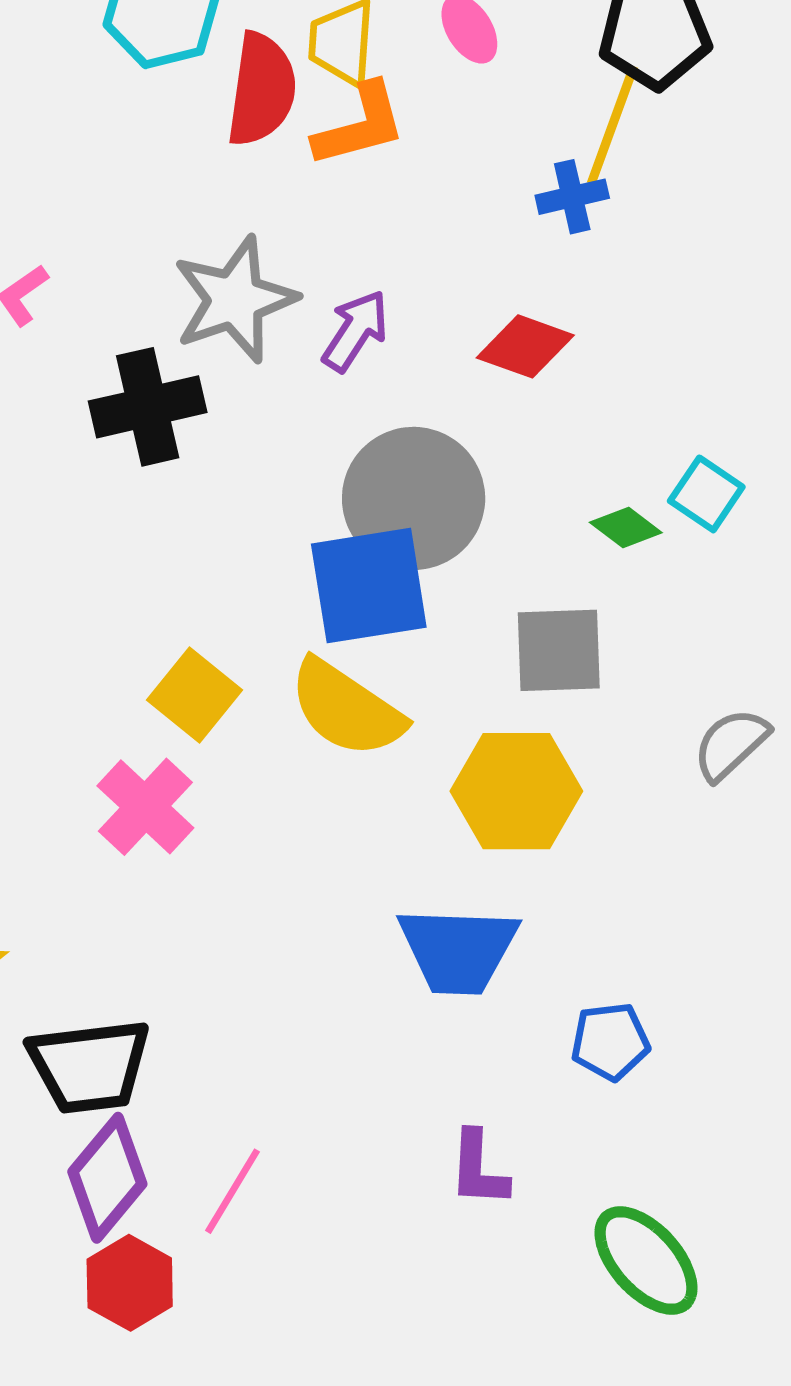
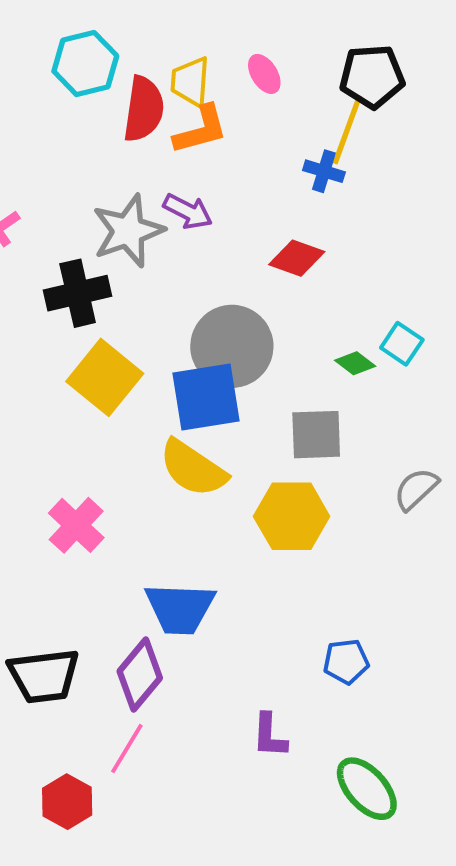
blue cross: (572, 197) -> (324, 171), turned 30
purple arrow: (355, 331) -> (188, 211), moved, turned 84
yellow square: (195, 695) -> (105, 377), moved, size x1.4
blue trapezoid: (458, 950) -> (180, 608), moved
purple diamond: (107, 1178) -> (140, 675), moved

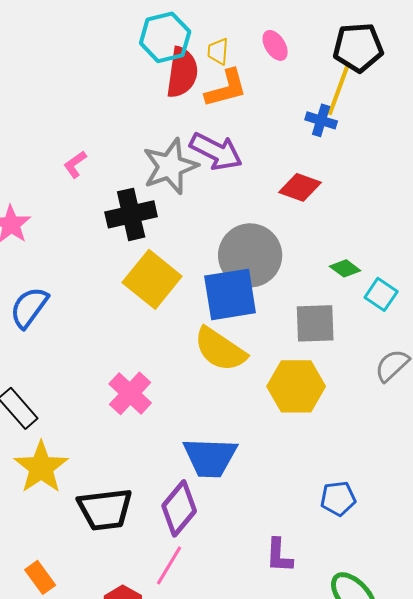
cyan hexagon: (85, 64) -> (165, 37), moved
yellow trapezoid: (190, 82) -> (218, 51), size x0.7
purple arrow: (188, 211) -> (216, 151), size x1.4
cyan square: (402, 344) -> (381, 294), moved

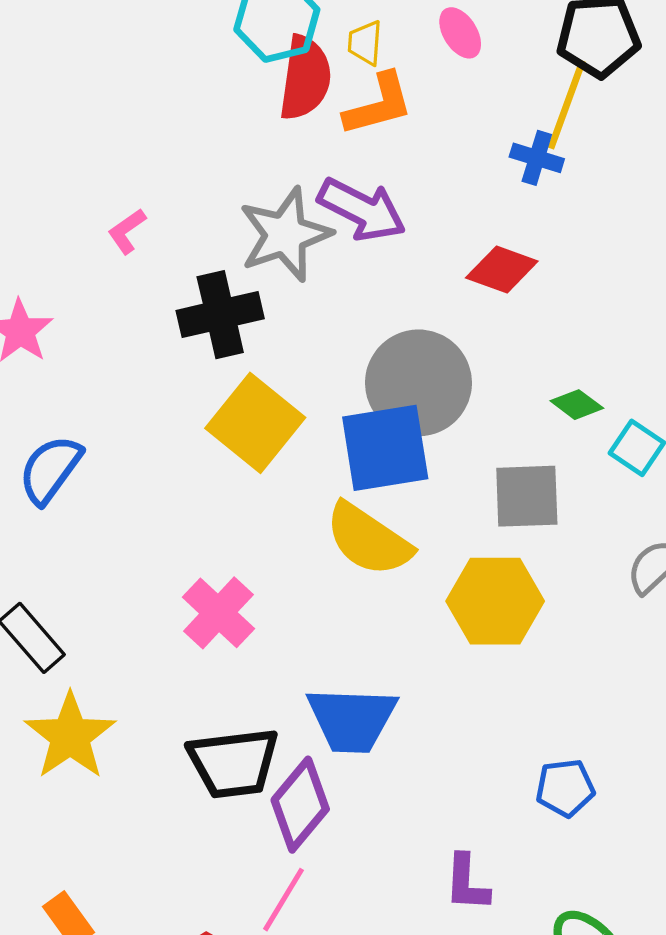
black trapezoid: (105, 509) -> (233, 763), moved

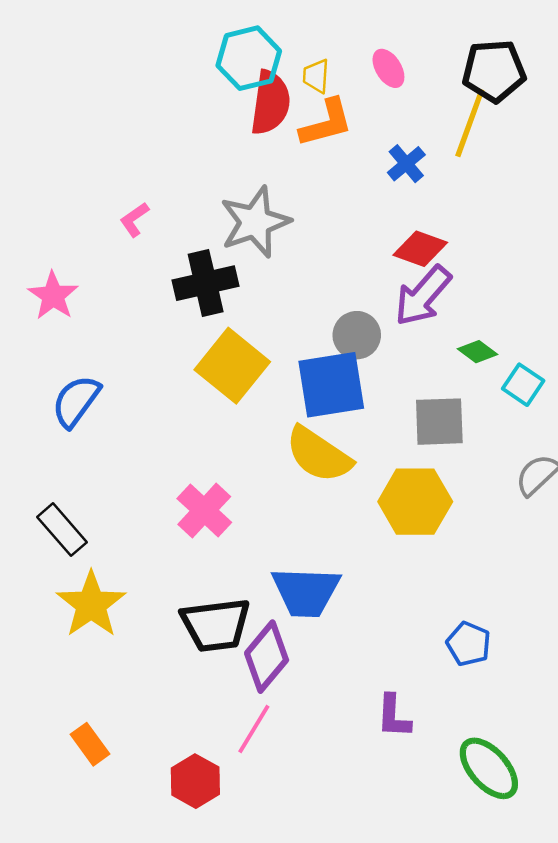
blue cross: (537, 158) -> (406, 164), moved, turned 33
purple arrow: (362, 210) -> (423, 296), moved, turned 104
gray circle: (418, 383) -> (357, 335), size x0.6
blue pentagon: (565, 788) -> (469, 644), turned 30

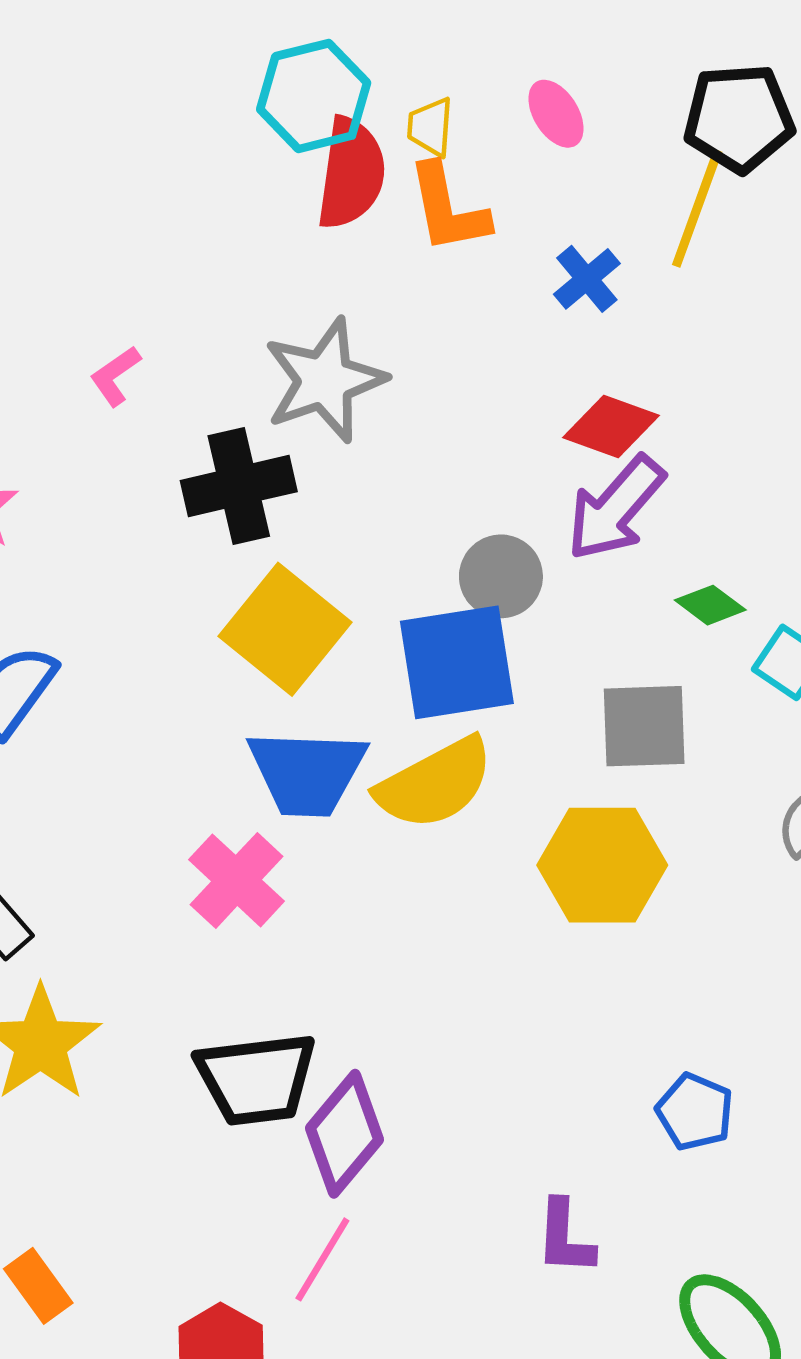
orange L-shape: (326, 123) -> (448, 208), turned 94
yellow semicircle: (319, 455) -> (435, 783), turned -62
blue trapezoid: (306, 592) -> (307, 772), moved

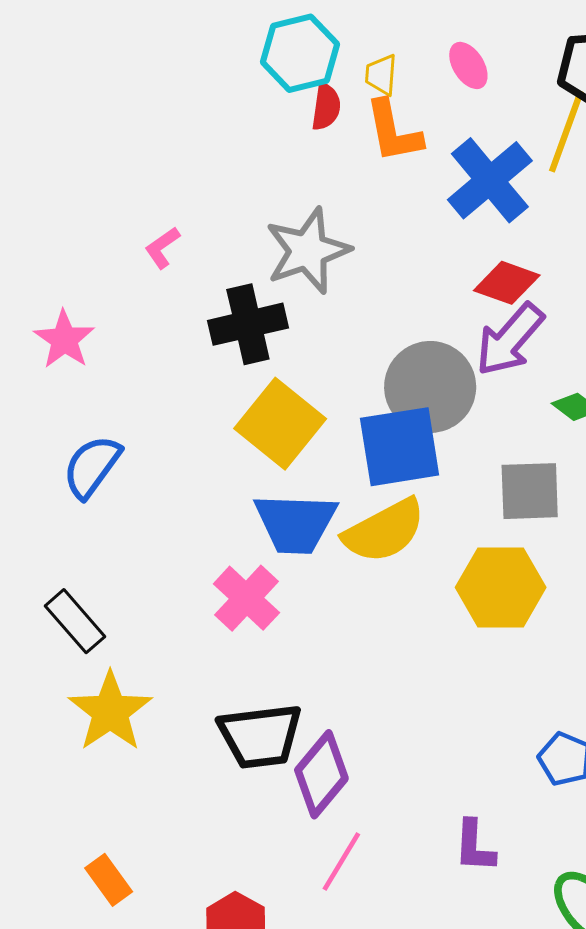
red semicircle: (351, 173) -> (326, 107), size x0.6
blue cross: (587, 279) -> (490, 180), size x1.8
gray circle: (501, 576) -> (430, 387), size x1.6
pink line: (322, 1259) -> (341, 861), moved

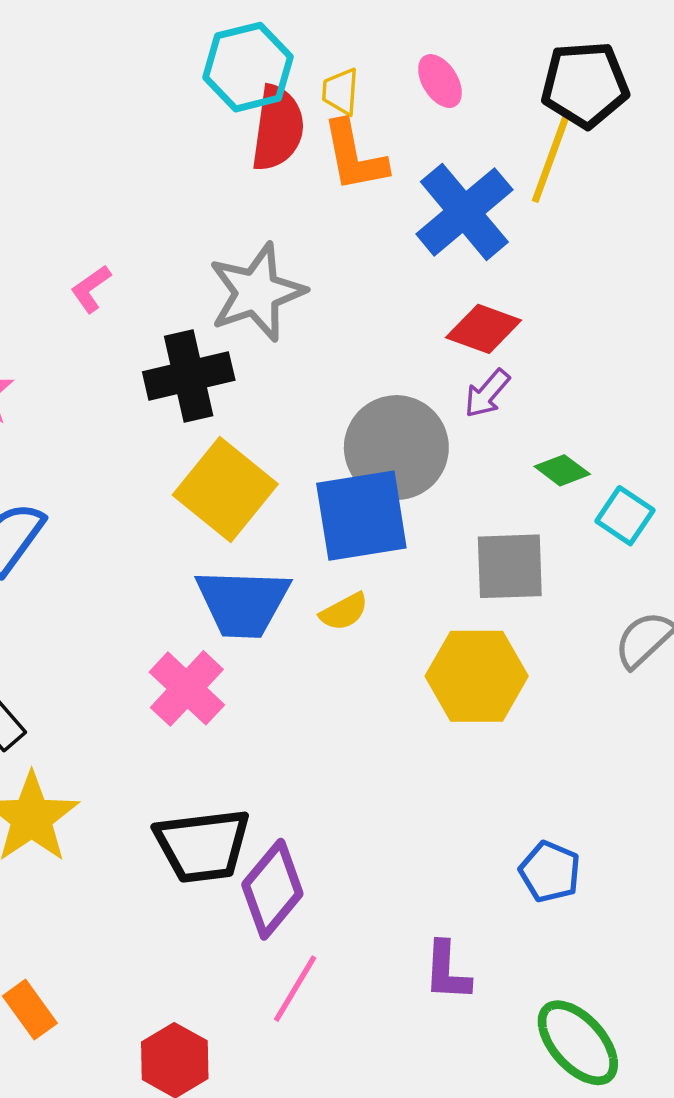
red semicircle: (326, 107) -> (278, 128), size x1.6
purple arrow: (510, 339) -> (487, 393), size x0.6
yellow semicircle: (384, 531) -> (344, 612), size x0.5

